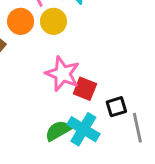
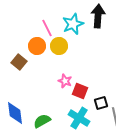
pink star: (62, 74) -> (65, 81), size x0.6
green semicircle: (58, 131) -> (42, 121), moved

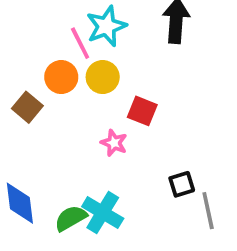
cyan star: (73, 24) -> (106, 26), moved
red square: (80, 91) -> (142, 111), moved
cyan cross: (79, 118) -> (103, 213), moved

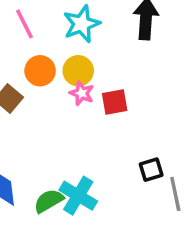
pink line: (80, 43) -> (24, 24), moved
red square: (142, 111) -> (115, 102), turned -32
pink star: (114, 143) -> (82, 93), moved

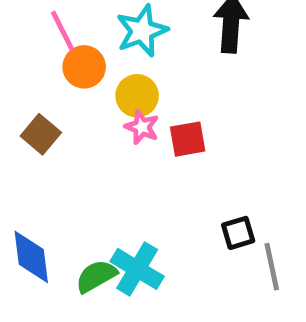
orange circle: (40, 71) -> (84, 67), moved

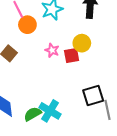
yellow circle: (137, 96) -> (82, 43), moved
black square: (238, 233) -> (93, 95), size x1.5

